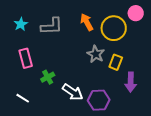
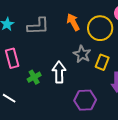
white arrow: (73, 92) -> (59, 72), moved, turned -125

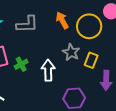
green cross: (34, 77) -> (21, 64), moved

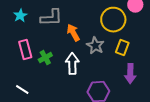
orange arrow: (62, 20) -> (73, 33), moved
yellow rectangle: (91, 60) -> (122, 48), moved

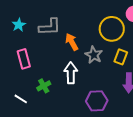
green cross: (45, 58) -> (44, 86), moved

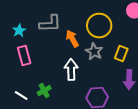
cyan star: (19, 25) -> (19, 31), moved
yellow circle: (112, 29) -> (99, 26), moved
green cross: (44, 86) -> (44, 91), moved

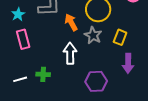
green cross: (44, 91) -> (43, 74), turned 32
white line: (21, 96) -> (20, 79), turned -48

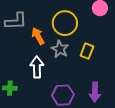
purple arrow: (128, 63) -> (95, 92), moved

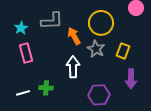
purple arrow: (95, 92) -> (131, 79), moved

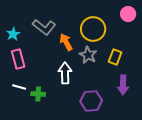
gray L-shape: (52, 21) -> (44, 27), turned 40
white line: (23, 93) -> (19, 87), moved, turned 32

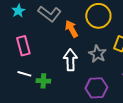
cyan star: (13, 34) -> (18, 11), moved
gray star: (88, 55) -> (97, 54), moved

